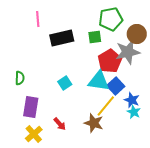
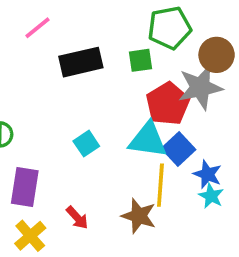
pink line: (38, 19) -> (37, 28), turned 56
yellow line: (106, 106) -> (160, 185), turned -35

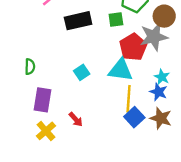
blue square: (179, 149) -> (134, 117), moved
cyan star: (211, 196) -> (162, 77), moved
brown star: (139, 216) -> (161, 118), moved

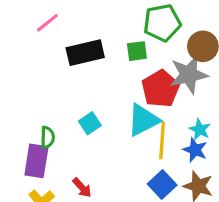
green semicircle: (30, 67) -> (47, 137), moved
cyan triangle: (121, 70) -> (143, 120), turned -35
yellow line: (129, 99) -> (162, 141), moved

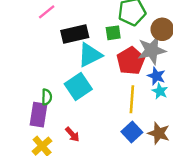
cyan triangle: (143, 120) -> (90, 55), moved
cyan square: (90, 123) -> (78, 86), size x1.6
blue star: (195, 150) -> (156, 76), moved

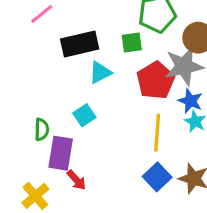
cyan triangle: (90, 55) -> (100, 72), size x0.7
cyan square: (78, 86) -> (84, 115), size x0.6
purple rectangle: (39, 115) -> (61, 153), moved

